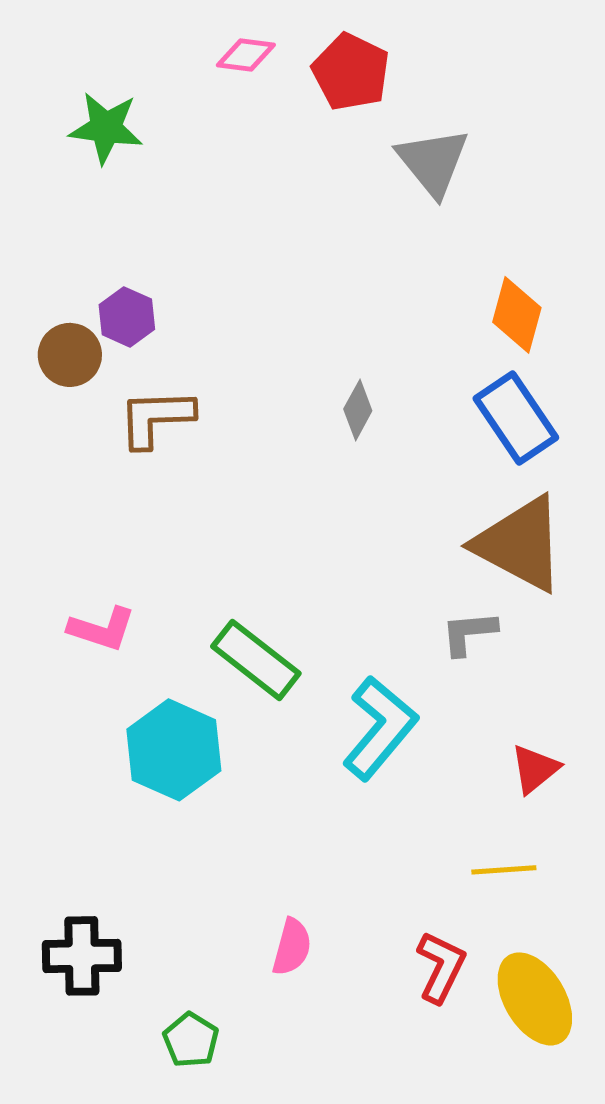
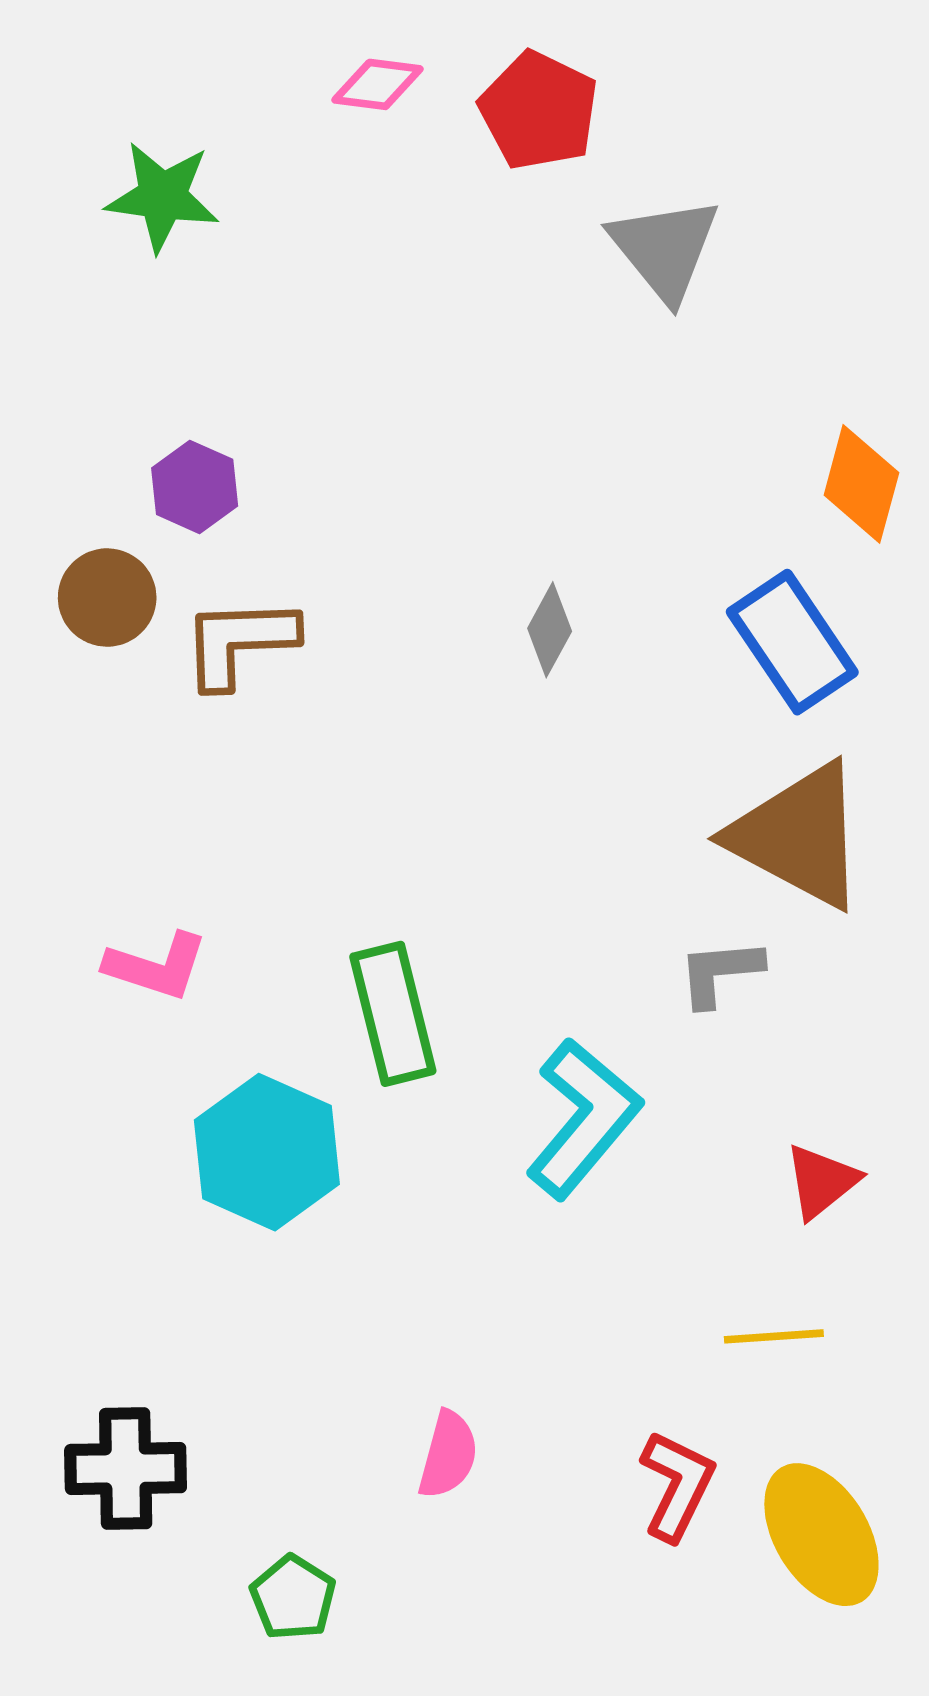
orange diamond: (517, 315) -> (861, 484), moved
brown circle: (70, 355) -> (107, 598), moved
green rectangle: (256, 660) -> (393, 1014), turned 38

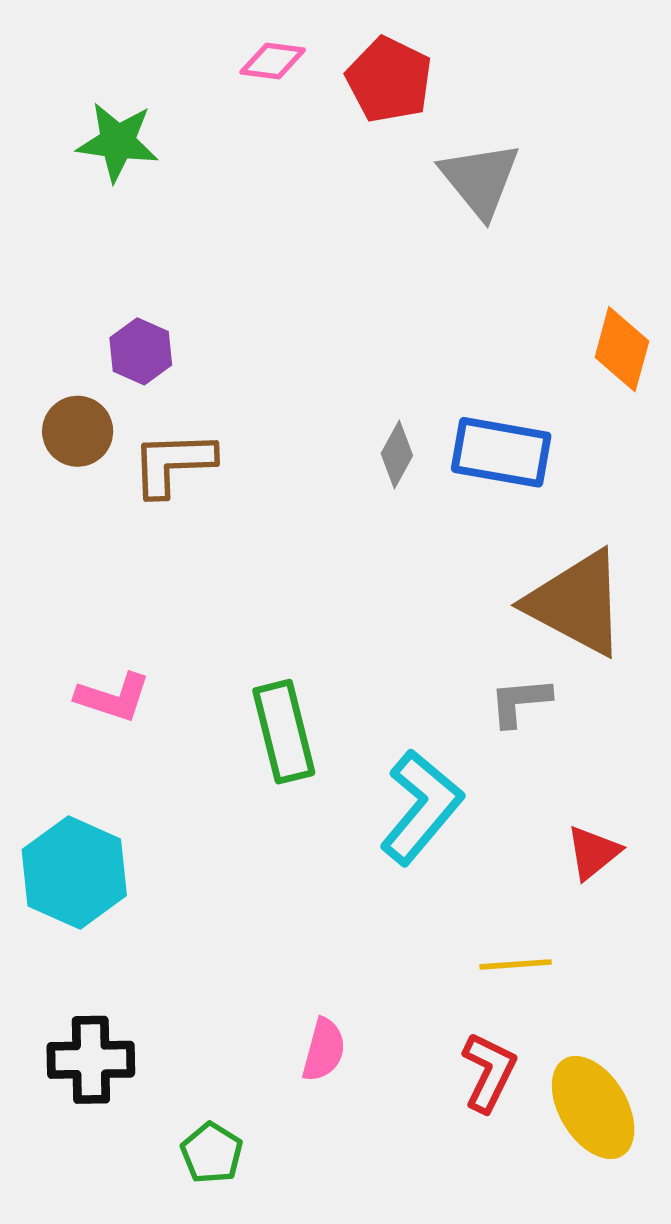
blue rectangle: (792, 642) -> (501, 452), moved, turned -46
cyan hexagon: (267, 1152) -> (74, 872), moved
yellow line: (774, 1336) -> (516, 964), moved

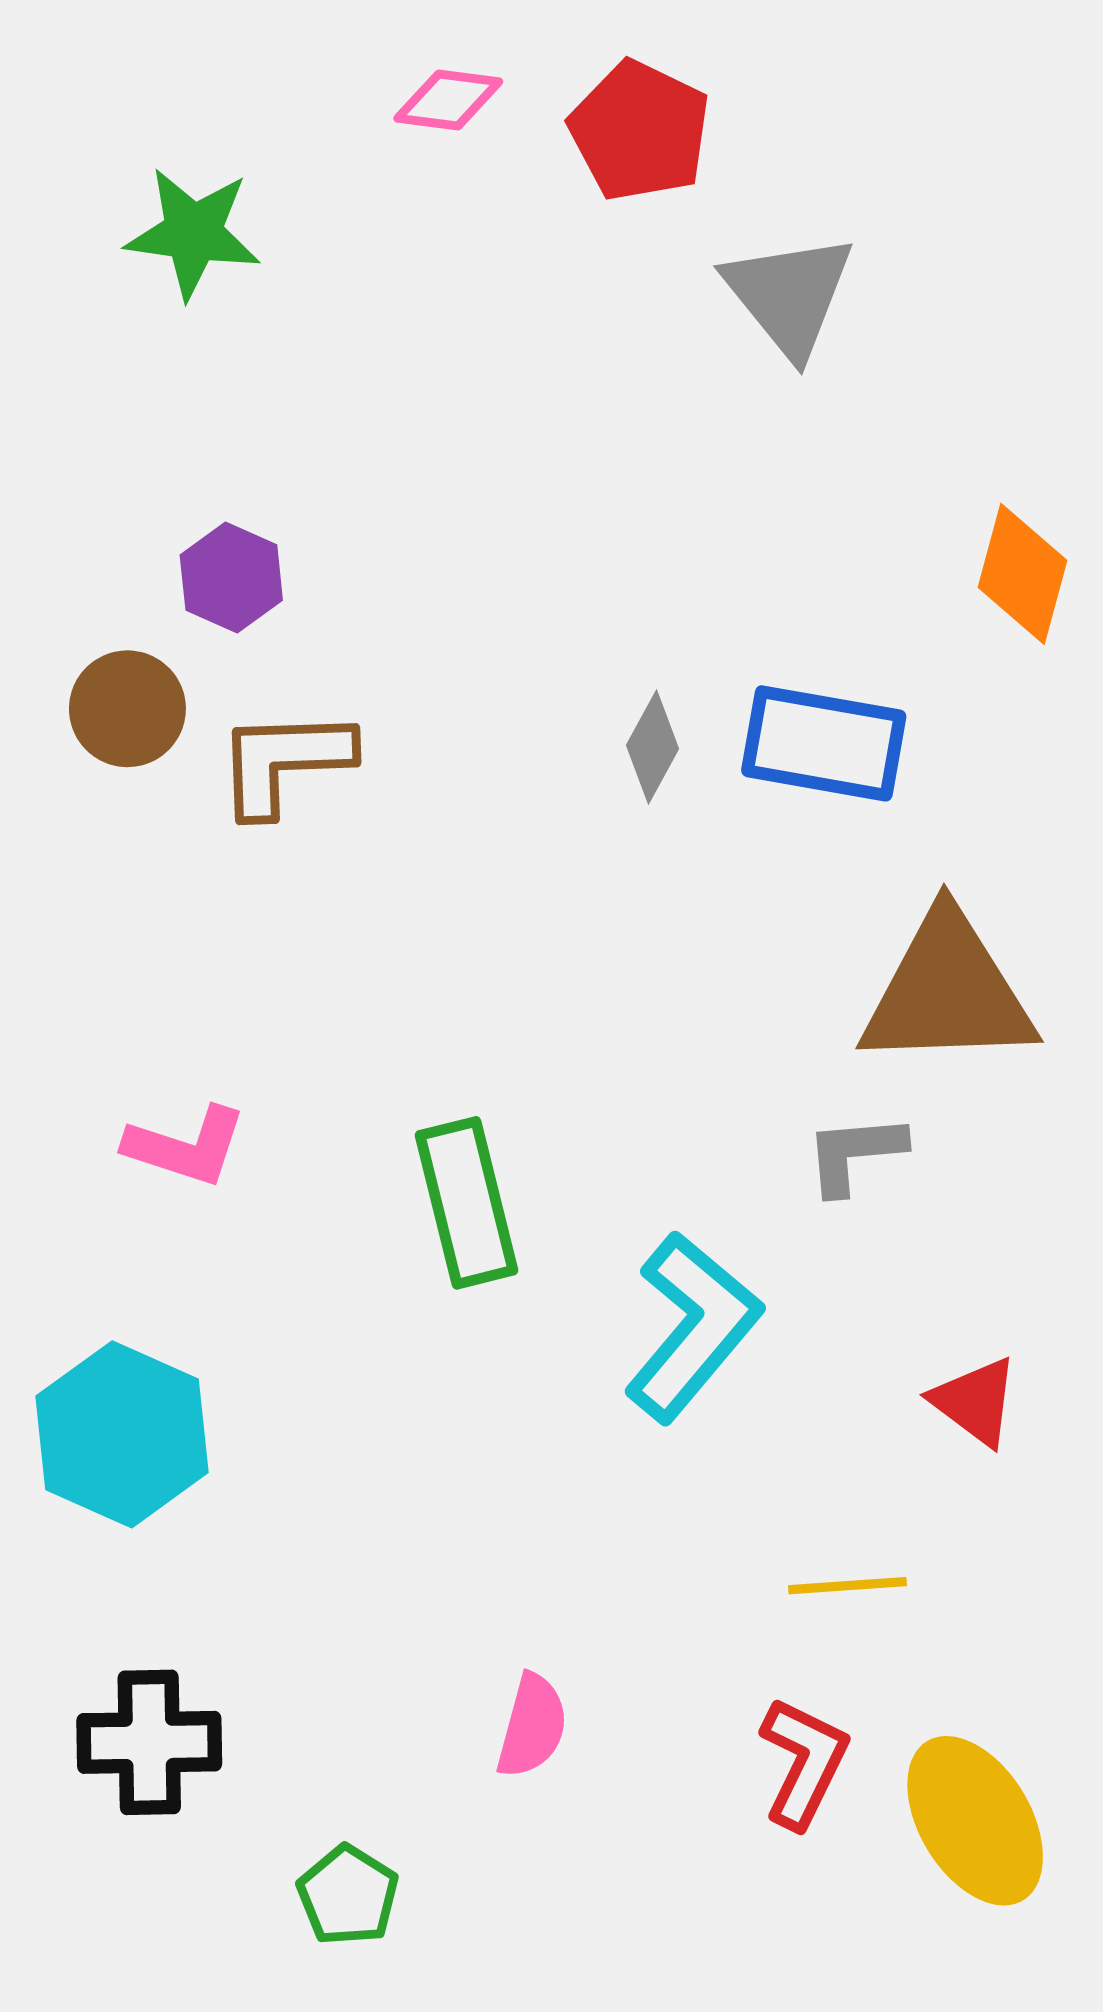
brown triangle: (576, 603) -> (948, 991), turned -30
red triangle: (593, 853) -> (975, 1401), turned -44

